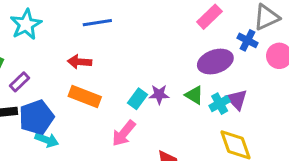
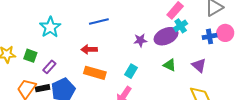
blue cross: (248, 40) -> (210, 36), moved, turned -32
purple ellipse: (215, 62) -> (166, 36), moved
purple star: (159, 94) -> (140, 40), moved
cyan cross: (220, 104) -> (181, 26), moved

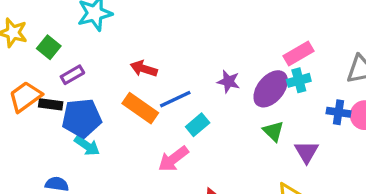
blue line: (99, 22) -> (175, 99), moved, turned -30
purple ellipse: (166, 36) -> (271, 89), turned -45
green triangle: (170, 65) -> (273, 131), moved

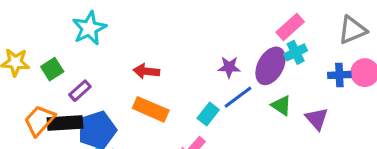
green square: (49, 47) -> (52, 69), turned 30
blue line: (175, 99) -> (238, 97), moved
black rectangle: (51, 104) -> (65, 123), size x1.5

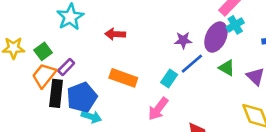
red arrow: (146, 71) -> (115, 34), moved
orange trapezoid: (39, 121) -> (44, 76), moved
black rectangle: (65, 123) -> (56, 93), turned -76

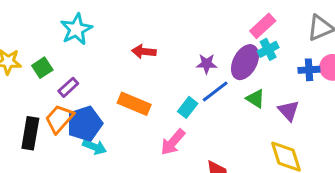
red arrow: (115, 34) -> (144, 52), moved
orange trapezoid: (44, 76) -> (59, 119), moved
black rectangle: (56, 93) -> (30, 133), moved

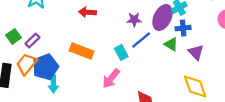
green square: (42, 68) -> (14, 36), moved
blue cross: (309, 70) -> (183, 28), moved
cyan rectangle: (188, 107) -> (121, 52), turned -64
cyan arrow: (95, 147) -> (53, 84), turned 70

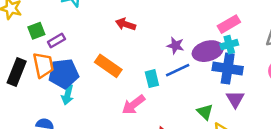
purple ellipse: (163, 18) -> (208, 51), turned 35
blue cross: (183, 28) -> (228, 69), size x1.6
green triangle: (171, 44) -> (205, 112), moved
orange trapezoid: (27, 64) -> (43, 65), turned 115

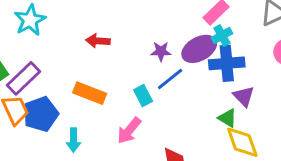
purple rectangle: (56, 41) -> (24, 78), size x1.6
cyan arrow: (68, 95) -> (74, 140), moved
green triangle: (205, 112) -> (227, 118), moved

